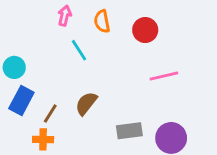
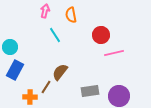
red circle: (145, 30) -> (101, 35), moved
brown line: (50, 113) -> (46, 87), moved

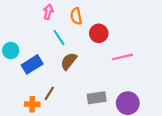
red circle: (101, 35) -> (99, 33), moved
blue rectangle: (15, 70) -> (32, 64), moved, turned 30
brown semicircle: (60, 72) -> (69, 61), moved

